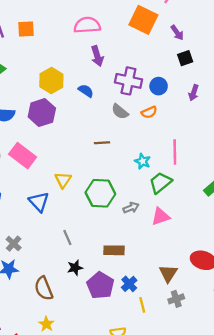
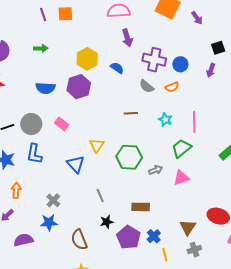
black square: (185, 58) -> (218, 48), moved
pink rectangle: (23, 156) -> (62, 124), size x0.6
cyan star: (143, 161) -> (165, 120), moved

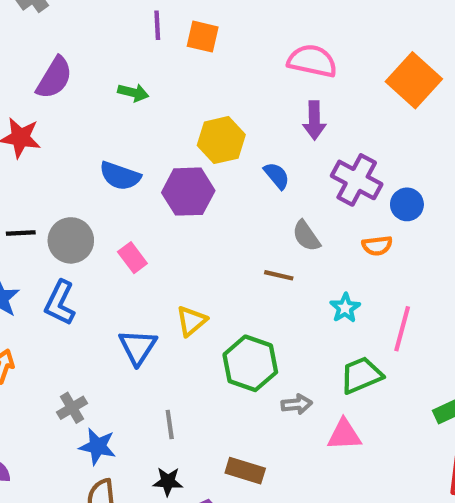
gray semicircle: (147, 86) -> (306, 236), moved
blue star: (49, 222) -> (97, 446), moved

